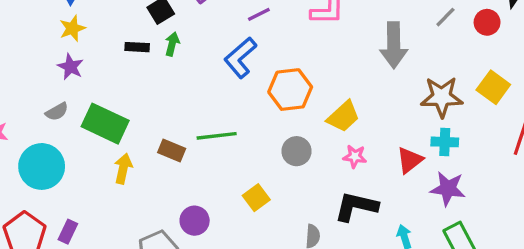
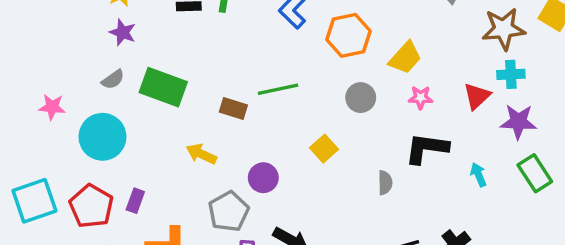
yellow arrow: (123, 169) -> (201, 154), moved, turned -72

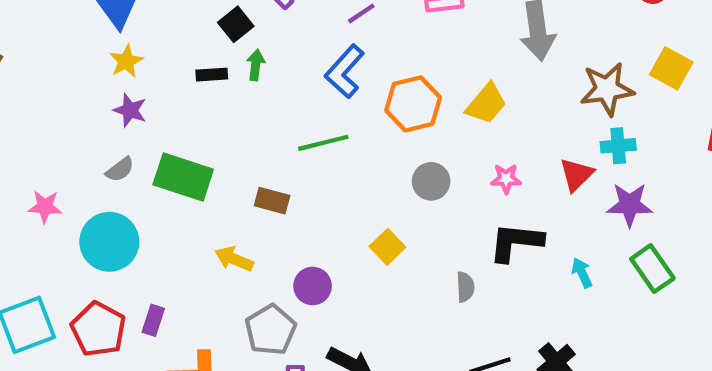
yellow trapezoid: (405, 58) -> (486, 104), moved
green line: (278, 89) -> (323, 143), moved

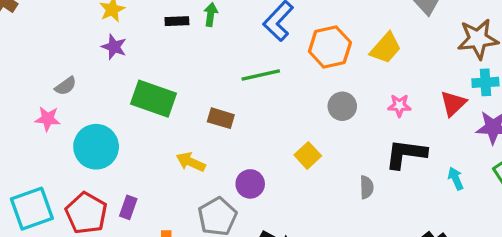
gray semicircle: (120, 170) -> (66, 86), moved

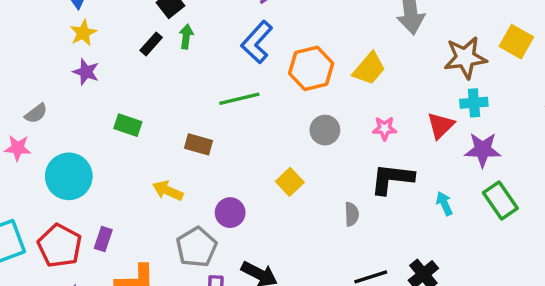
black rectangle: (177, 21) -> (151, 44), turned -45
green rectangle: (153, 99) -> (128, 125), size x0.6

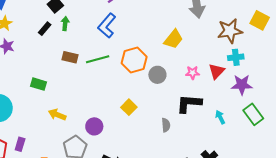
orange hexagon: (311, 68) -> (134, 60), moved
green rectangle: (128, 125) -> (39, 84), moved
pink star: (385, 128) -> (193, 73), moved
gray circle: (325, 130) -> (157, 75), moved
brown rectangle: (198, 144) -> (70, 57), moved

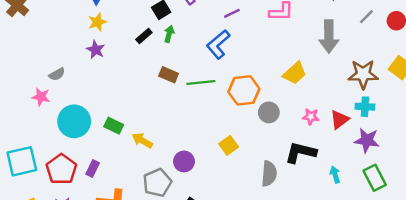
green rectangle: (39, 84) -> (114, 126), moved
gray semicircle: (166, 125) -> (269, 174), size x1.5

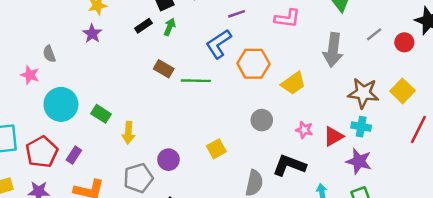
gray semicircle: (57, 74) -> (49, 54), turned 91
orange hexagon: (244, 90) -> (253, 64), moved
yellow arrow: (142, 140) -> (128, 133), turned -125

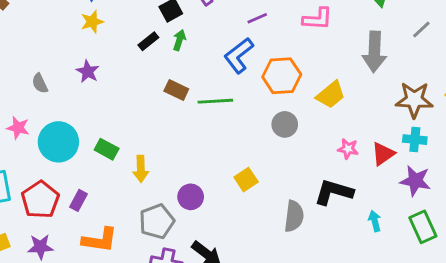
purple star: (92, 34) -> (88, 71), moved
pink star: (30, 75) -> (18, 128), moved
gray circle: (262, 120) -> (285, 124), moved

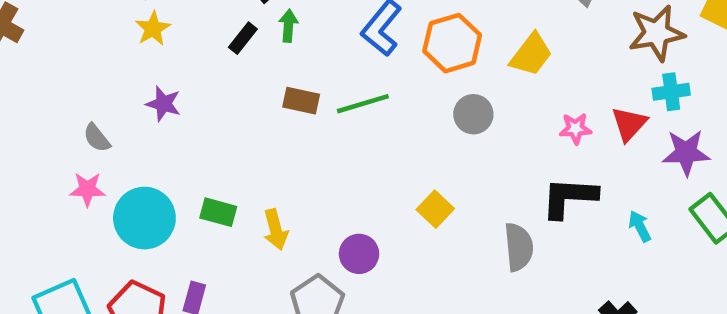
pink star: (18, 128) -> (87, 189), moved

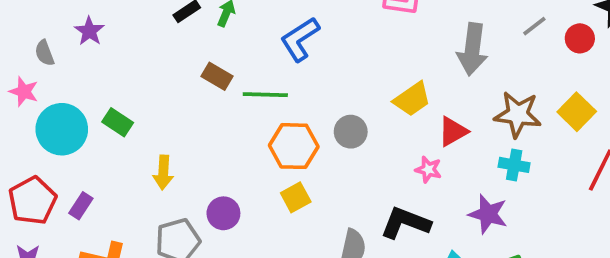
orange hexagon: (452, 43) -> (294, 146), moved
purple star: (163, 104) -> (89, 31), moved
red triangle: (629, 124) -> (453, 131), moved
purple star: (686, 153) -> (488, 214), moved
green rectangle: (218, 212) -> (118, 122), moved

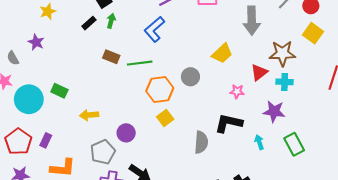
yellow square: (577, 112) -> (313, 33), moved
red triangle: (453, 131) -> (259, 72), moved
yellow arrow: (163, 172) -> (89, 115), turned 90

